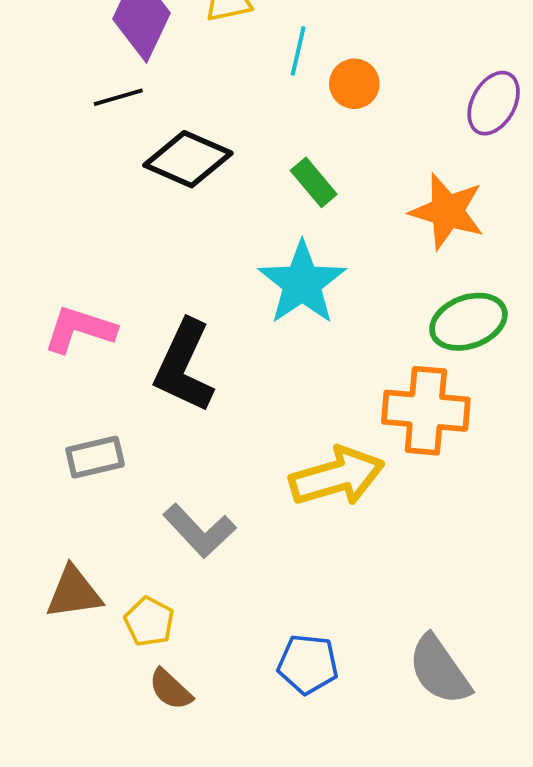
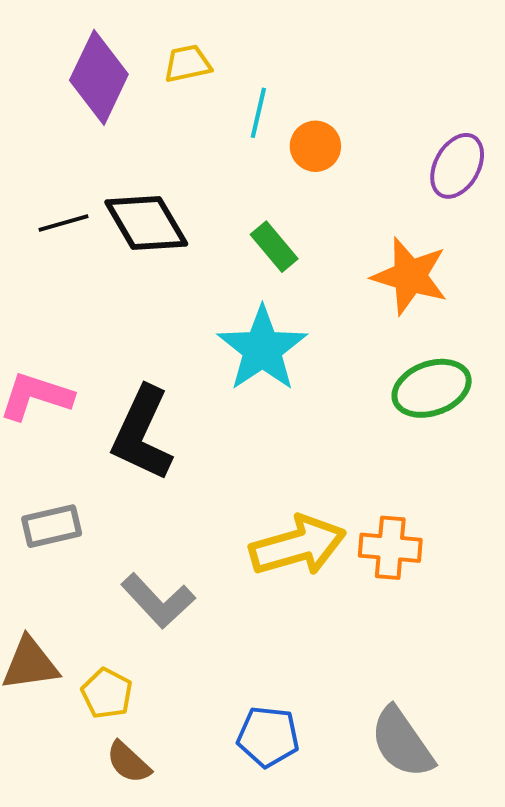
black line: (118, 97) -> (64, 223), moved
black diamond: (188, 159) -> (146, 223), turned 36
orange cross: (426, 411) -> (390, 548), moved, size x0.7

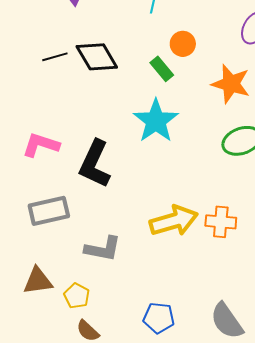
orange circle: (315, 146) -> (183, 44), moved
gray rectangle: (52, 526) -> (49, 211), size x1.4
gray L-shape: (158, 601) -> (103, 249), turned -36

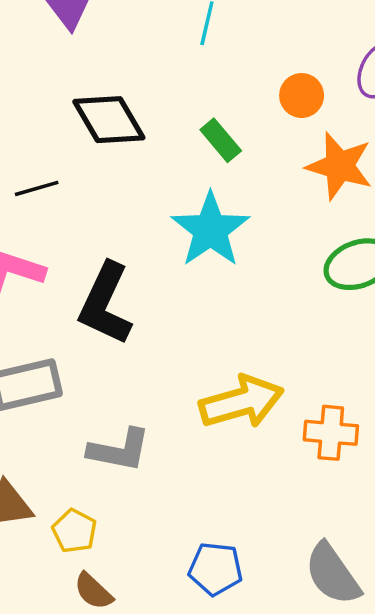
orange circle: (183, 44) -> (302, 96), moved
black line: (55, 57) -> (37, 188), moved
orange cross: (221, 222) -> (331, 433), moved

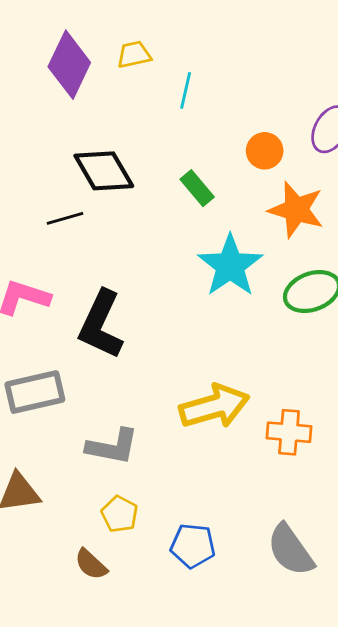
black line: (37, 188) -> (65, 218), moved
cyan star: (210, 230) -> (230, 266), moved
yellow pentagon: (74, 531) -> (120, 514), moved

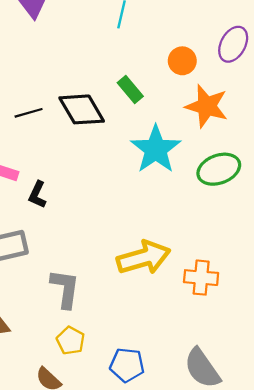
black diamond: (104, 171) -> (82, 109), moved
black L-shape: (101, 325) -> (37, 195), moved, size x0.5
gray L-shape: (112, 447) -> (65, 289), turned -93

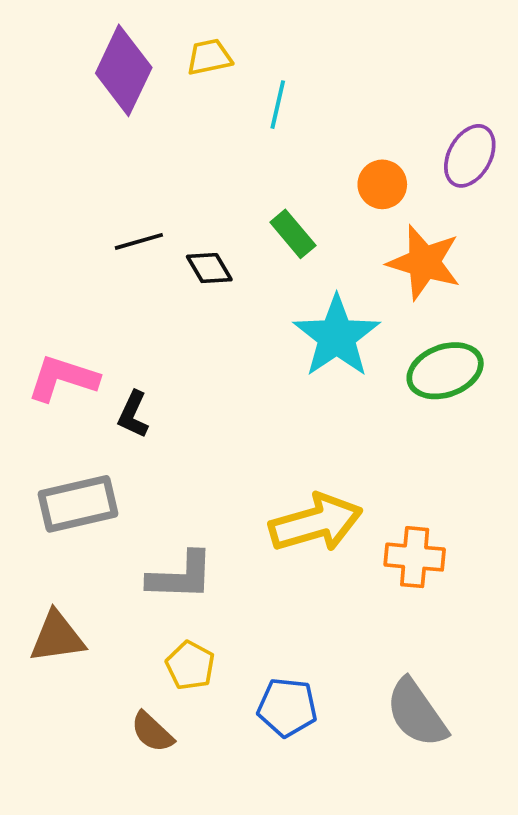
black diamond: (82, 109) -> (209, 268), size x0.6
black line: (29, 113) -> (139, 241), moved
gray L-shape: (65, 289) -> (181, 576), turned 84

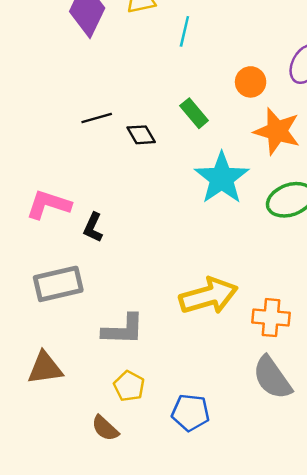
gray semicircle: (417, 713) -> (272, 378), moved

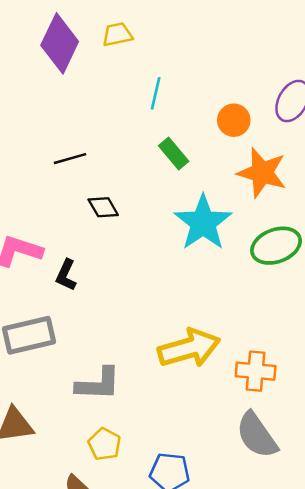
cyan line: (184, 31) -> (156, 93), moved
black diamond: (141, 135) -> (103, 207), moved

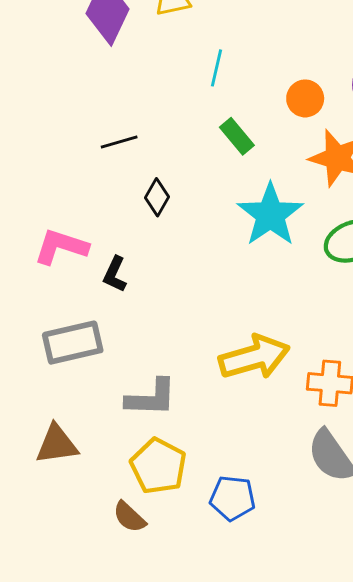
black diamond: (103, 207) -> (157, 197), turned 60
yellow pentagon: (104, 444) -> (158, 466), size x1.5

